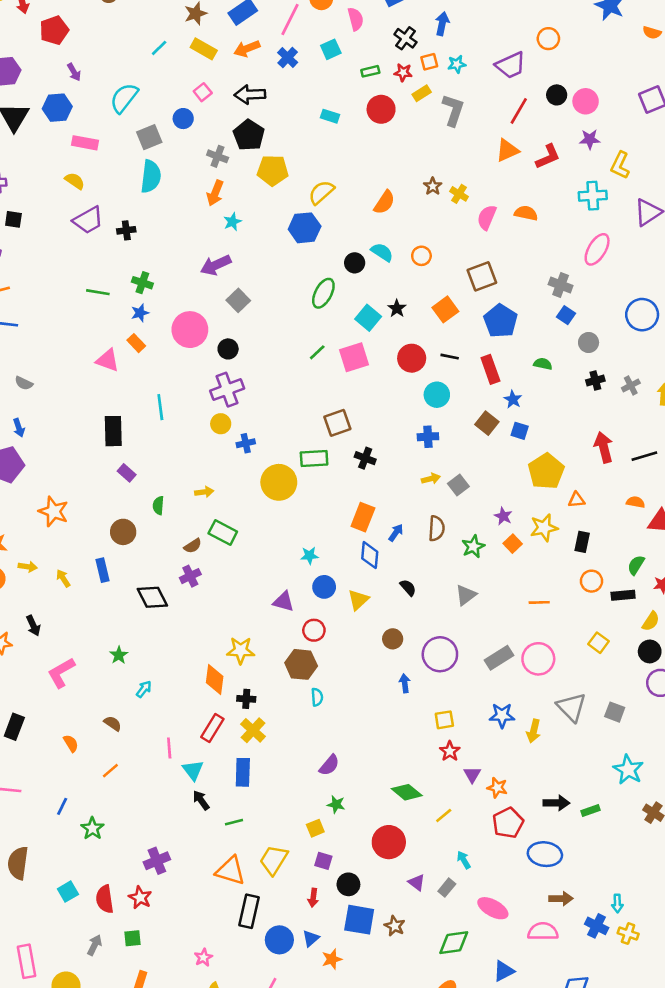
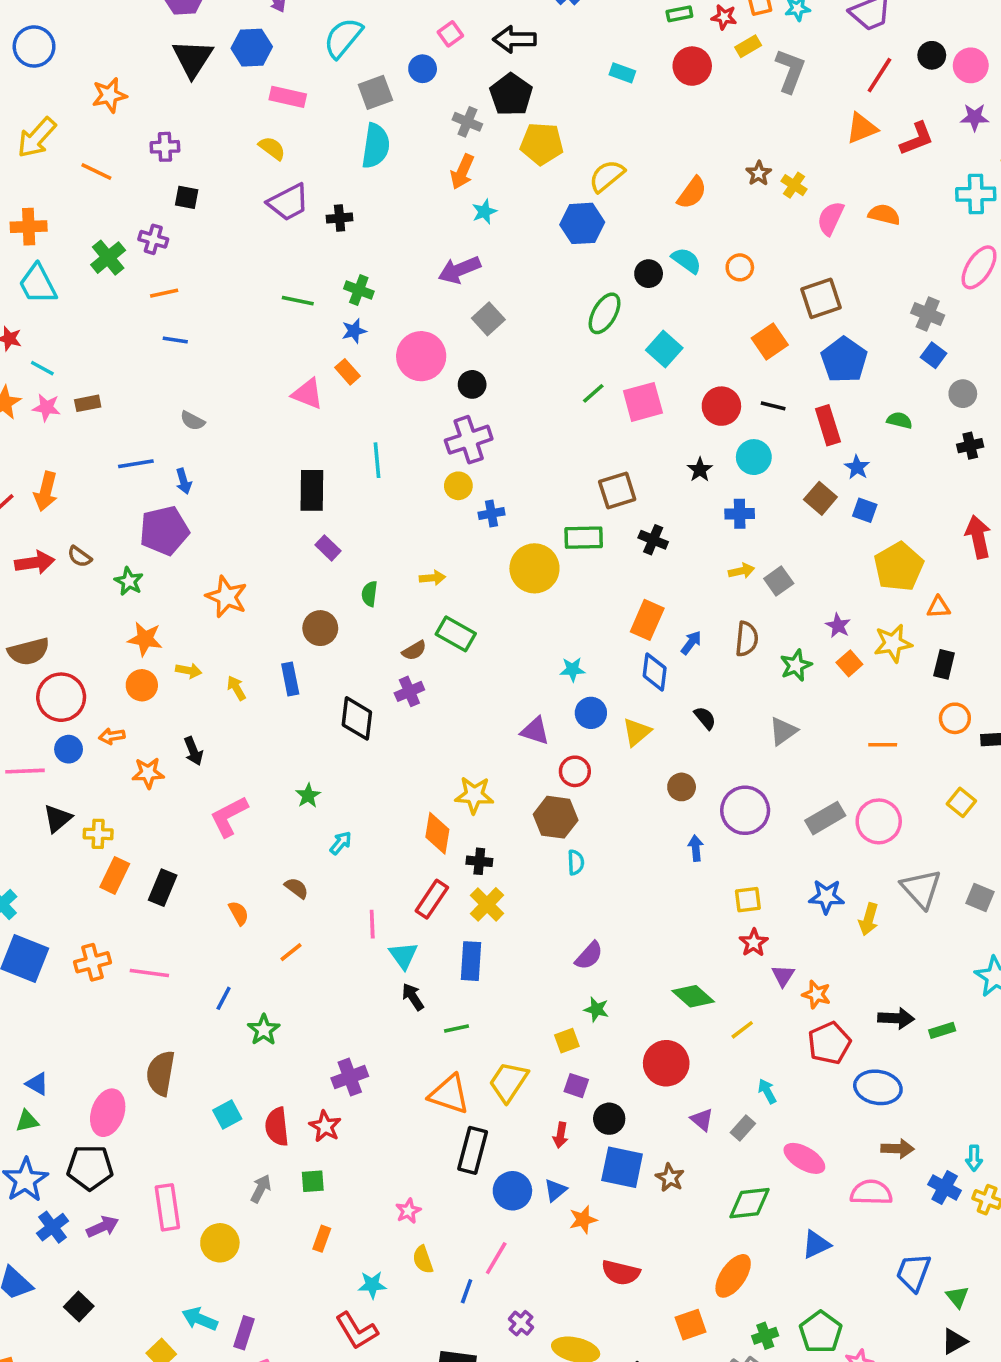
black star: (397, 308) -> (700, 470), moved
black diamond: (152, 597) -> (357, 718), turned 32

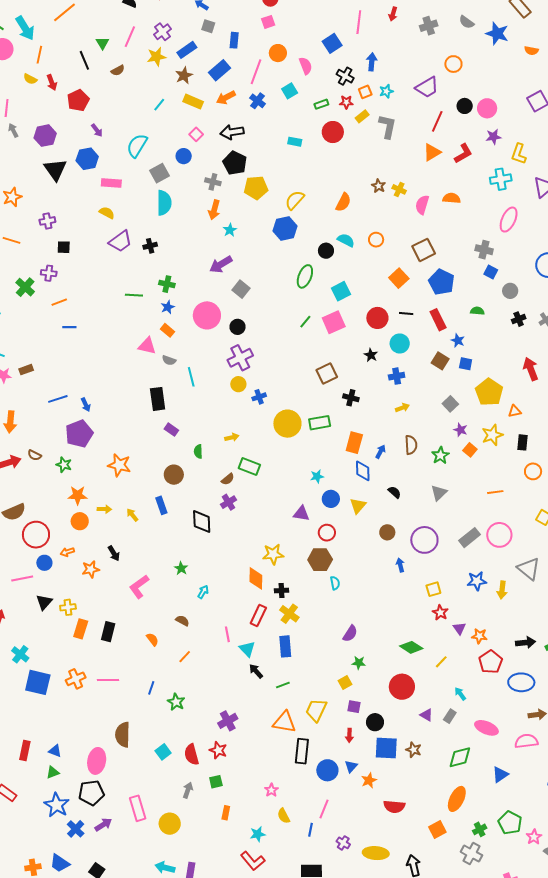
cyan square: (664, 349) -> (341, 291), turned 30
gray semicircle: (193, 421) -> (169, 360), moved
green rectangle: (584, 538) -> (320, 423), moved
gray square: (779, 581) -> (450, 404), moved

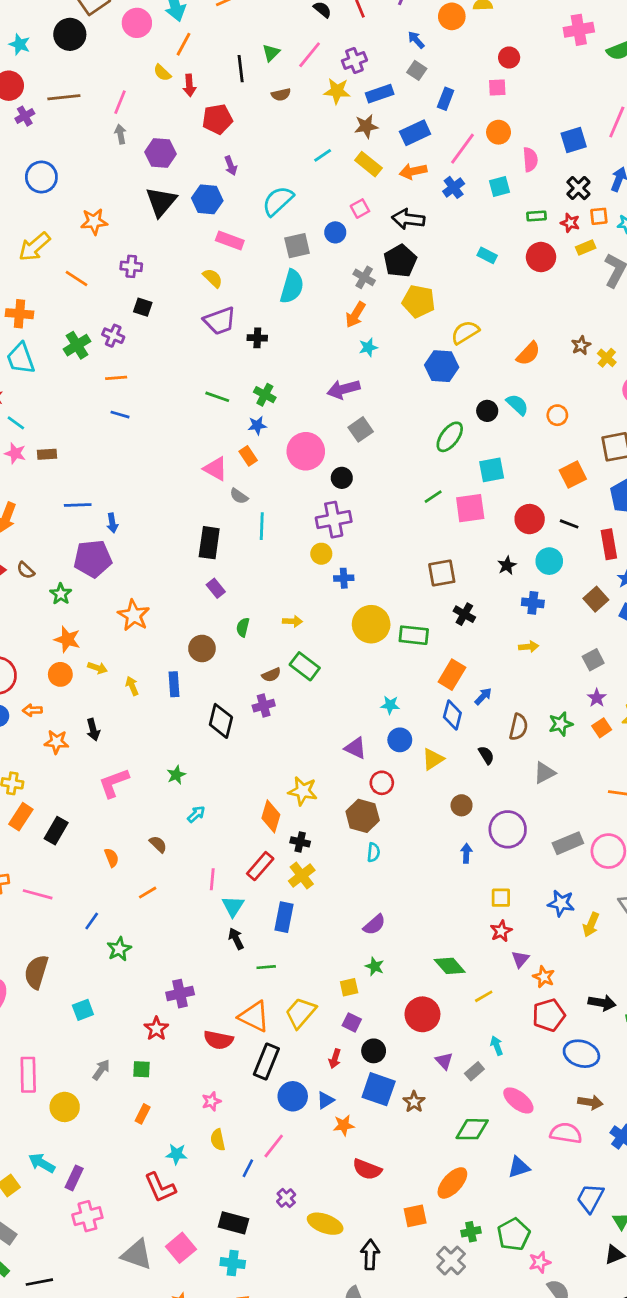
brown semicircle: (411, 445) -> (519, 727), moved
red semicircle: (192, 754) -> (218, 1040), moved, turned -80

